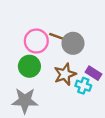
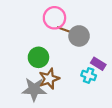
pink circle: (36, 41) -> (54, 18), moved
brown star: (65, 74) -> (49, 79), moved

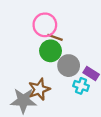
gray circle: (79, 36) -> (69, 66), moved
green circle: (38, 57) -> (51, 51), moved

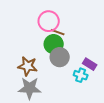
gray circle: (69, 66) -> (60, 57), moved
brown star: (39, 89) -> (28, 66), moved, turned 30

